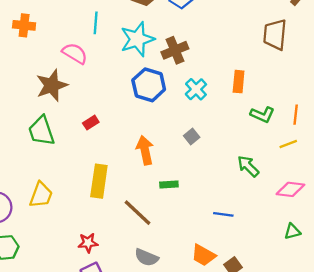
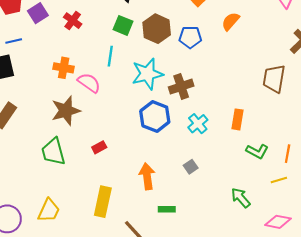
orange cross: (24, 25) -> (64, 68), moved

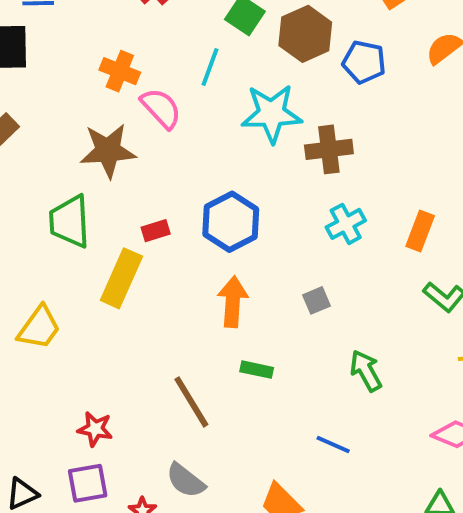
blue hexagon: (155, 117) -> (231, 222), moved
green arrow: (241, 198) -> (366, 371), moved
yellow rectangle: (103, 202) -> (121, 278), moved

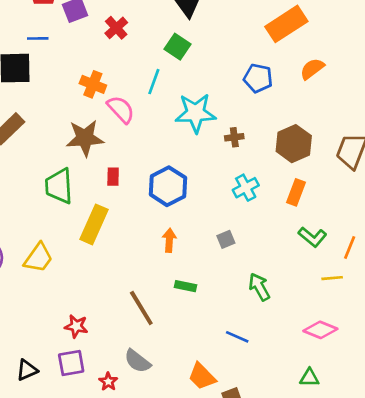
brown hexagon: (305, 34) -> (294, 144), moved
brown cross: (329, 149) -> (234, 137), size x0.6
red rectangle: (156, 231) -> (113, 177), moved, turned -72
orange arrow: (233, 302) -> (169, 240), size x0.7

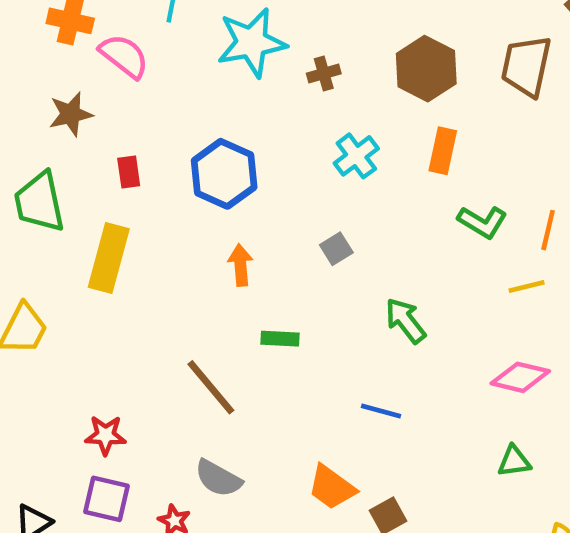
brown star: (85, 138) -> (71, 114), size x0.7
purple square: (71, 363) -> (106, 499), turned 32

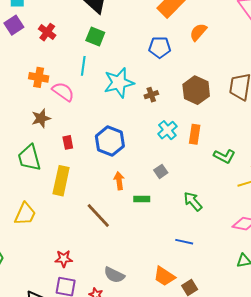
orange rectangle: (443, 151) -> (195, 134), moved
green rectangle: (280, 339) -> (142, 199), moved
brown line: (211, 387) -> (98, 215), moved

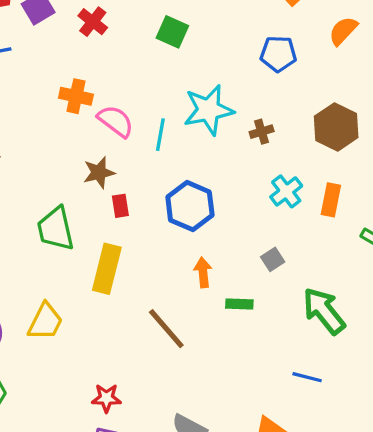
cyan line: (83, 66) -> (160, 135), moved
brown star: (41, 118) -> (99, 173), moved
green arrow: (193, 201) -> (324, 311), size x1.4

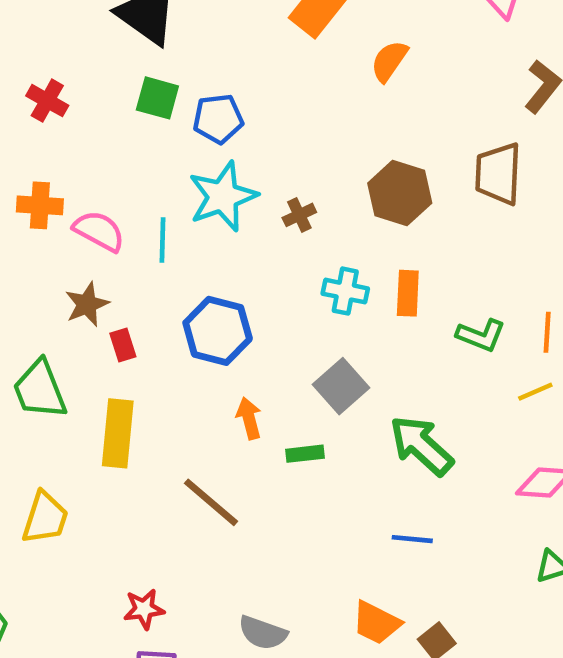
blue pentagon: (278, 54) -> (218, 119), moved
cyan cross: (286, 191) -> (345, 291), turned -32
gray square: (273, 259) -> (341, 386), size x1.6

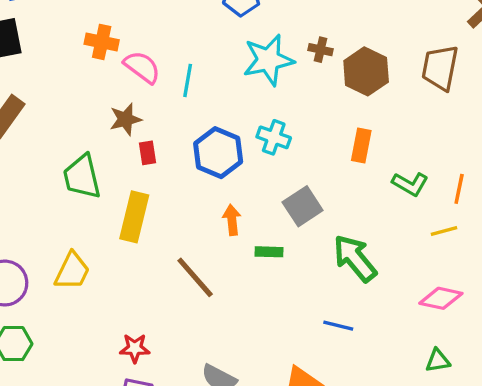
cyan star: (223, 196) -> (268, 60), moved
brown cross: (299, 215) -> (321, 50), moved, turned 30
cyan cross: (345, 291) -> (274, 137), moved

